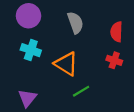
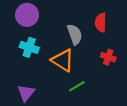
gray semicircle: (75, 23) -> (75, 34), moved
red semicircle: (117, 32) -> (101, 22), moved

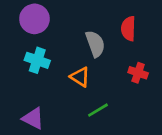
orange triangle: (63, 60) -> (80, 77), size x0.7
purple triangle: (26, 93) -> (33, 118), turned -42

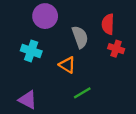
purple circle: (34, 19) -> (45, 16), moved
red cross: (138, 73) -> (116, 49), moved

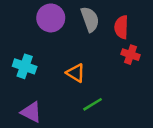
gray semicircle: (80, 37) -> (90, 19), moved
cyan cross: (31, 51) -> (25, 66), moved

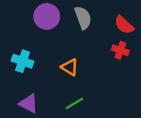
red semicircle: (121, 27) -> (124, 25), moved, turned -50
green line: (93, 104) -> (74, 103), moved

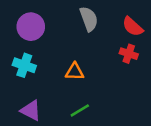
purple circle: (47, 16) -> (31, 27), moved
orange triangle: (70, 67) -> (75, 72), turned -30

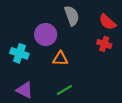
purple circle: (31, 27) -> (46, 35), moved

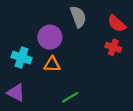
orange triangle: (60, 59) -> (52, 64), moved
purple triangle: (25, 90) -> (16, 93), moved

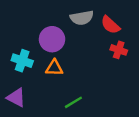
gray semicircle: (78, 17) -> (82, 18), turned 100
red semicircle: (117, 24) -> (110, 25), moved

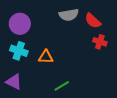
purple circle: (52, 39) -> (20, 24), moved

